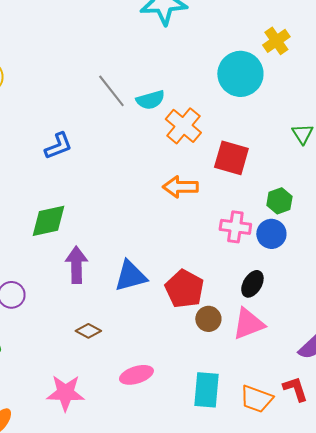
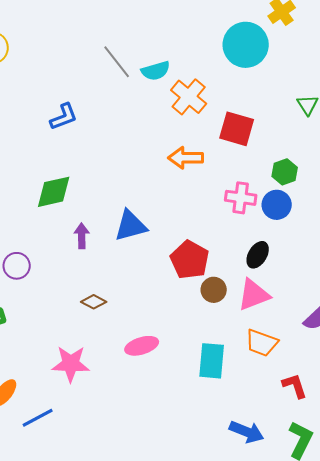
purple arrow: (76, 265) -> (82, 236), size x0.7
blue triangle: (130, 276) -> (131, 226), moved
red L-shape: (295, 389) -> (295, 386), moved
orange trapezoid: (256, 399) -> (262, 343), moved

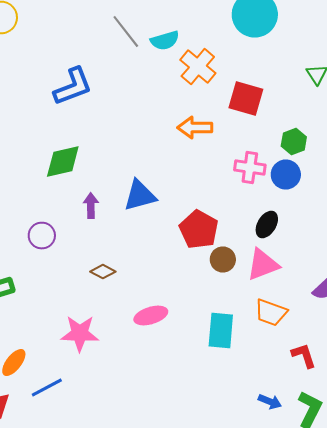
blue L-shape: (64, 117) -> (73, 86), size x1.4
purple circle: (17, 266) -> (42, 236), moved
blue arrow: (247, 432) -> (270, 402), moved, size x0.7

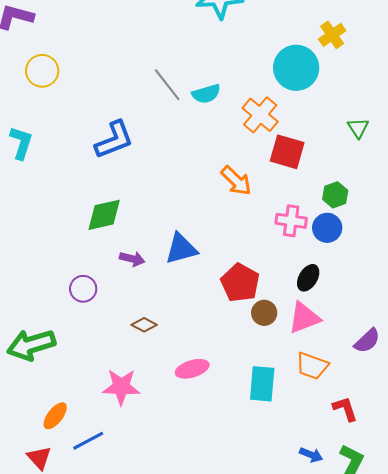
orange cross: (198, 66) -> (260, 115), moved
orange arrow: (195, 128) -> (236, 181), turned -136
purple arrow: (91, 206) -> (132, 259), turned 105

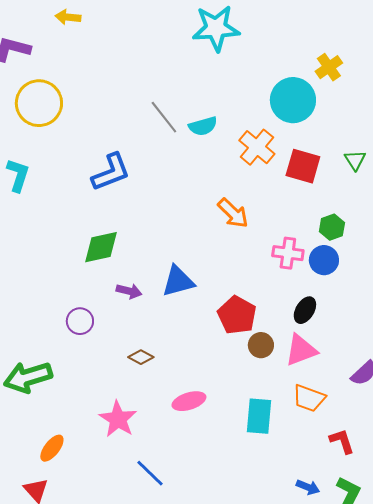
yellow circle: (42, 71) -> (39, 103), size x1.4
red square: (287, 152) -> (303, 166), moved
pink star: (121, 387) -> (118, 419), turned 30
blue line: (88, 441) -> (150, 473), moved, turned 72

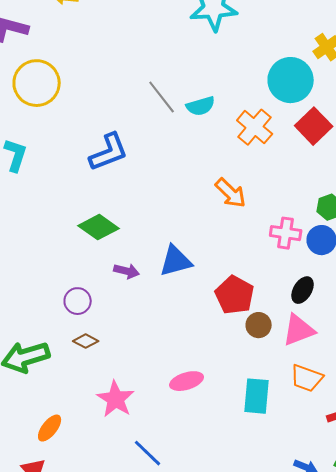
red square: (303, 166) -> (314, 126), moved, turned 30
green diamond: (101, 247) -> (99, 227), turned 48
brown diamond: (141, 357) -> (86, 341), moved

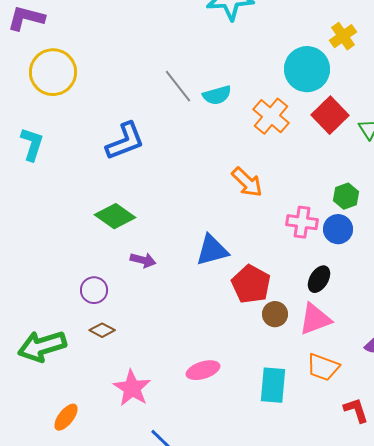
blue triangle: (176, 261) -> (212, 250), moved

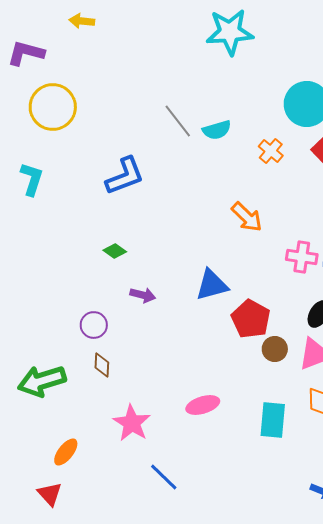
orange cross: (271, 116) -> (271, 151), size x0.7
green diamond: (115, 216) -> (115, 251), size x0.6
brown diamond: (102, 330) -> (102, 365), turned 65

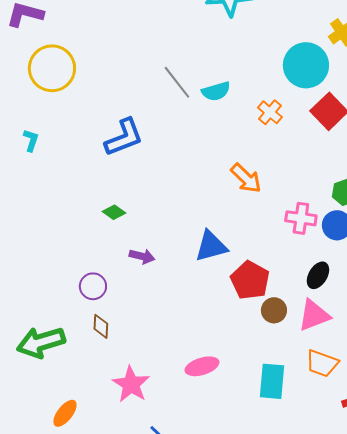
cyan L-shape: (32, 179) -> (31, 140), size x0.7

